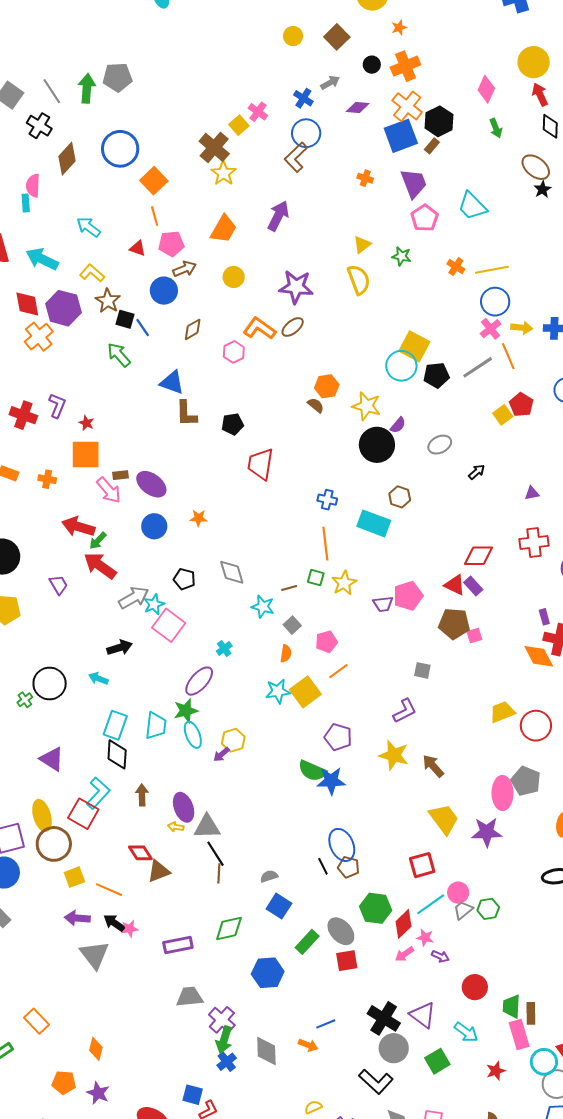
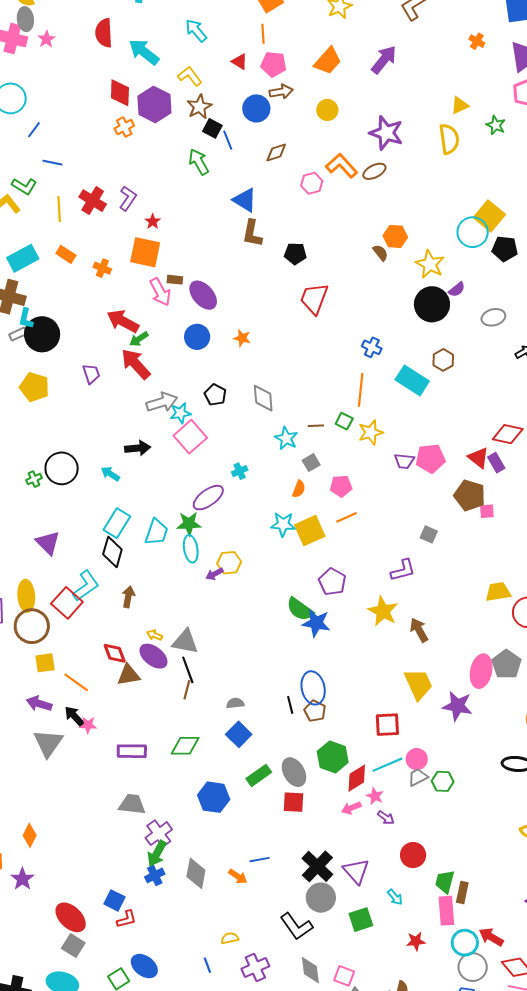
orange cross: (39, 337) -> (124, 127), size x0.7
purple ellipse: (184, 807) -> (153, 656), moved, turned -44
cyan arrow: (466, 1032) -> (395, 897), size x0.7

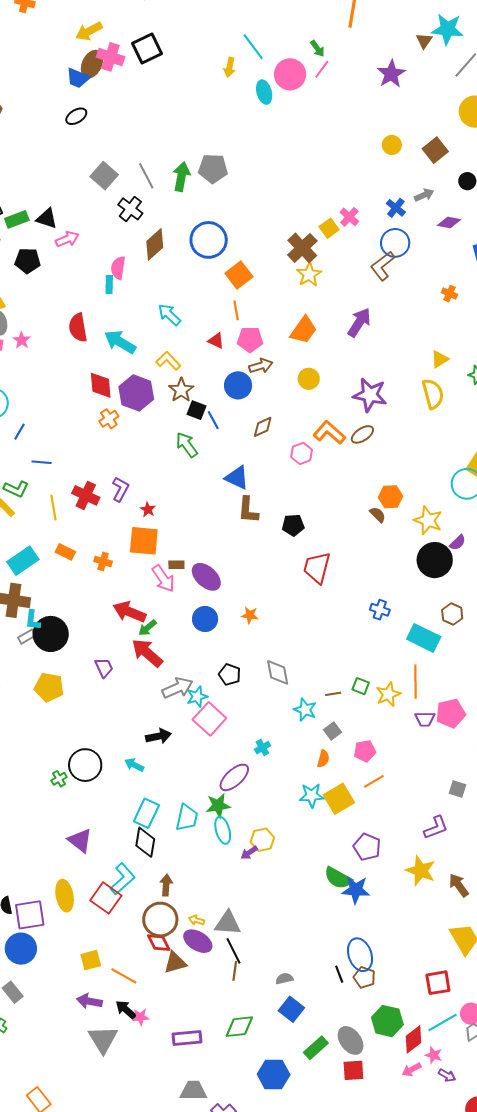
orange line: (361, 390) -> (415, 682), moved
brown circle: (32, 626) -> (160, 920), moved

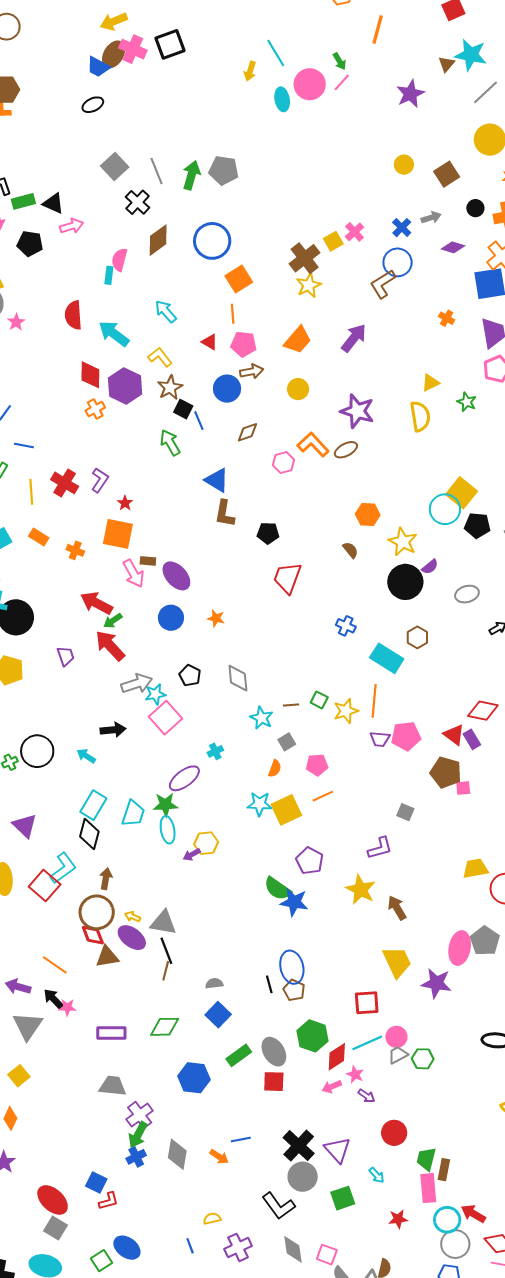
brown semicircle: (378, 515) -> (350, 550), moved
yellow square: (91, 960) -> (19, 1076), moved, turned -30

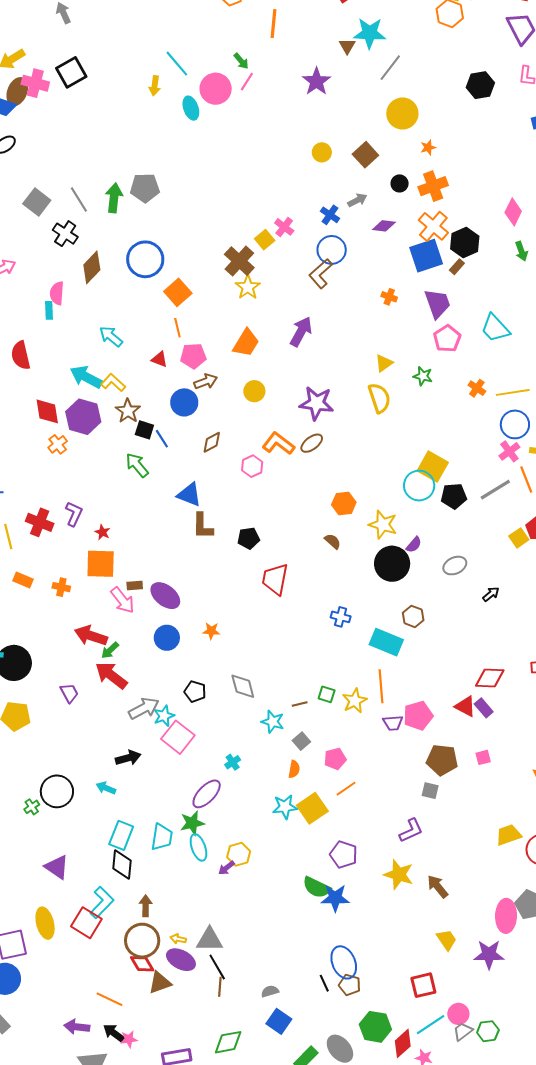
cyan arrow: (114, 334) -> (86, 377), moved
brown pentagon: (446, 772) -> (442, 760), moved
yellow trapezoid: (397, 962) -> (447, 940), size x0.7

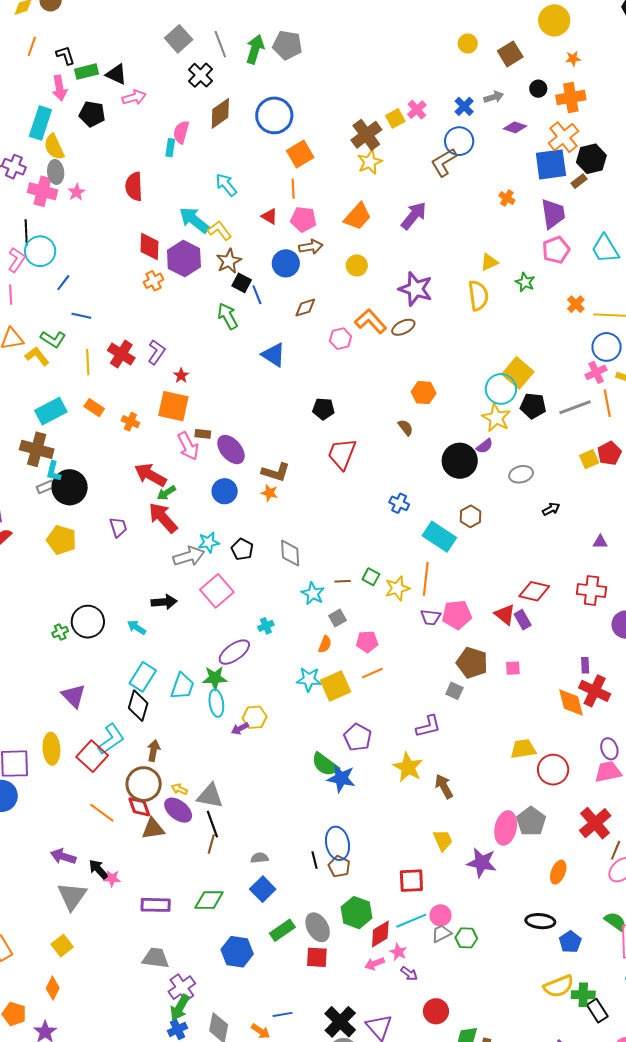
yellow star: (383, 525) -> (496, 418), moved
brown L-shape: (203, 526) -> (276, 472), moved, turned -84
cyan star: (164, 716) -> (209, 542), moved
orange line: (110, 999) -> (102, 813), moved

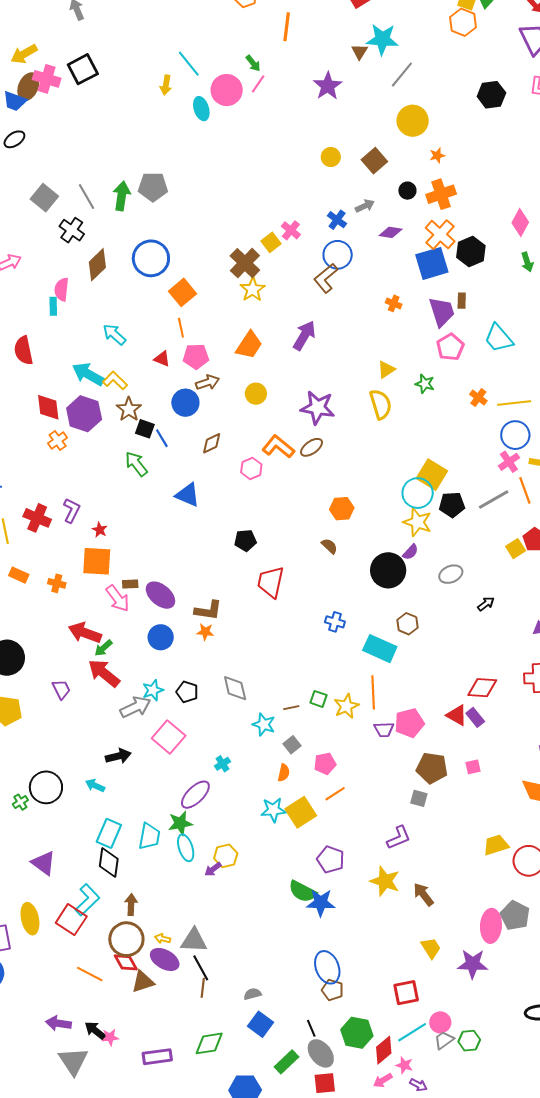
brown rectangle: (579, 181) -> (462, 301), moved, turned -42
black line: (314, 860) -> (311, 1028), moved

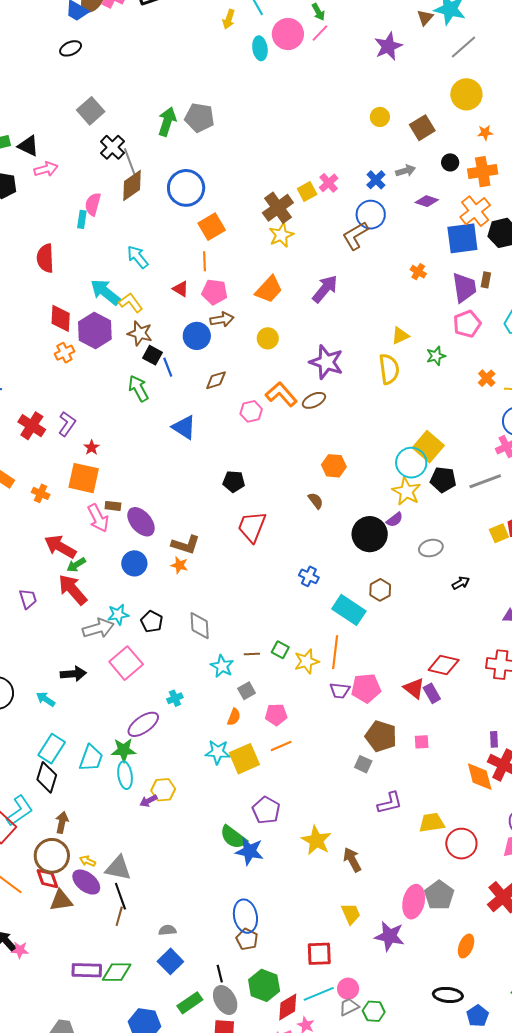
gray line: (86, 196) -> (130, 161), moved
green star: (425, 384) -> (436, 356), turned 30
brown star: (129, 409) -> (140, 333), turned -30
purple L-shape: (399, 838) -> (390, 803), moved
purple rectangle: (157, 1057) -> (87, 970), moved

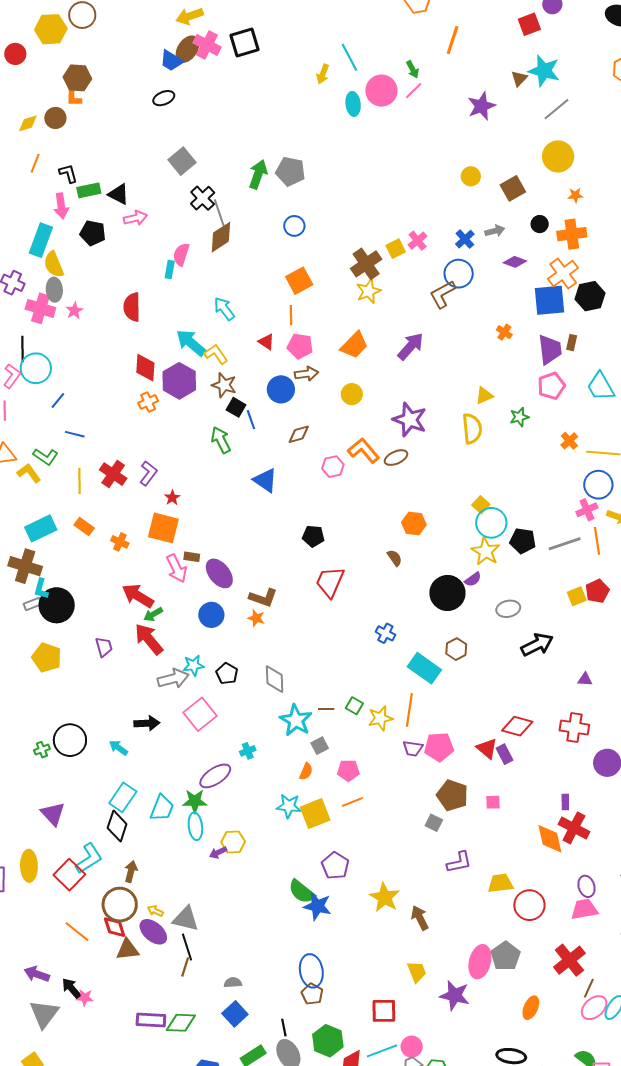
blue circle: (186, 188) -> (294, 226), moved, size x0.6
yellow square: (428, 447) -> (481, 505), moved, size x0.6
black arrow: (461, 583) -> (537, 645), size x1.8
cyan star: (222, 666) -> (296, 720), size x1.4

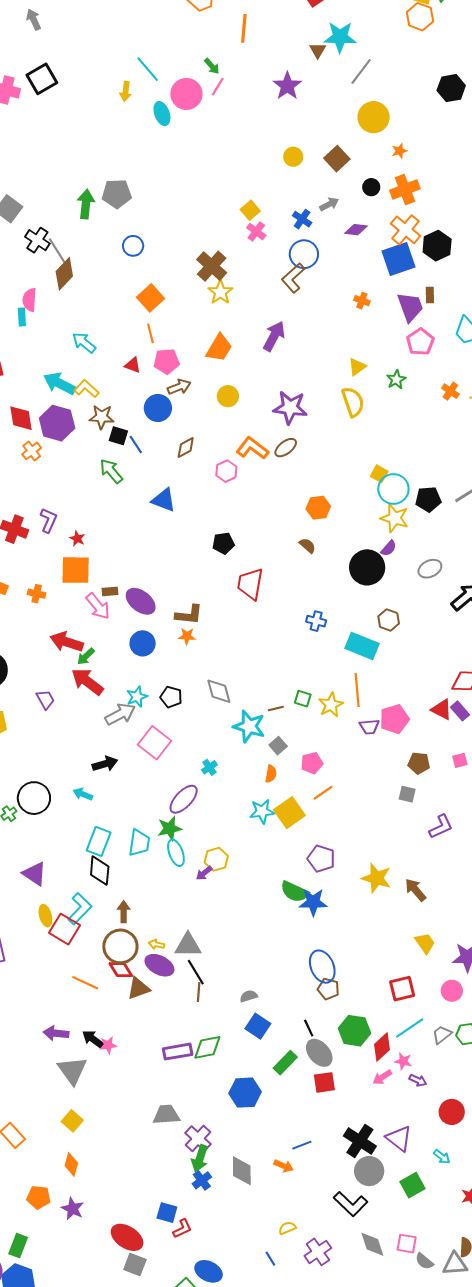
yellow square: (396, 249) -> (250, 210), moved
brown pentagon: (452, 795) -> (419, 763), size x0.7
yellow ellipse: (29, 866) -> (45, 916), moved, size x0.7
pink circle: (412, 1047) -> (452, 991), moved

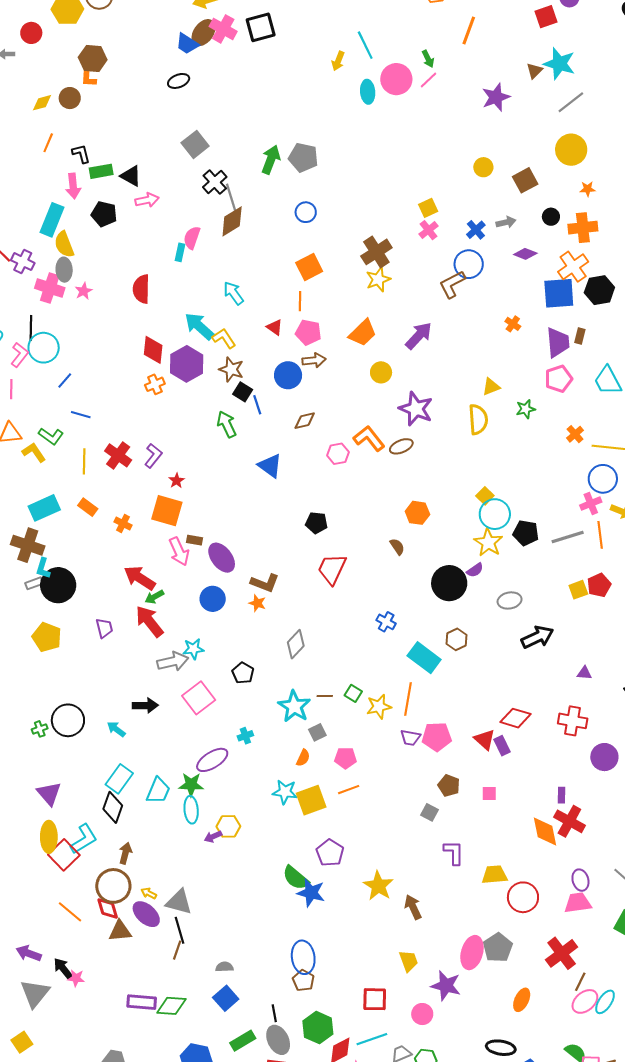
yellow circle: (228, 396) -> (381, 372), moved
gray diamond: (219, 691) -> (296, 644), moved, turned 44
black pentagon: (171, 697) -> (243, 673), moved
purple L-shape: (441, 827) -> (454, 853), turned -80
yellow ellipse: (45, 916) -> (49, 837), size x1.4

